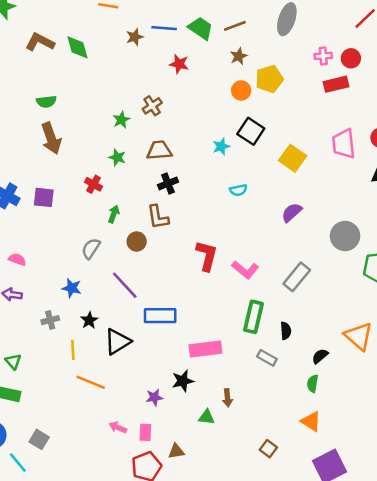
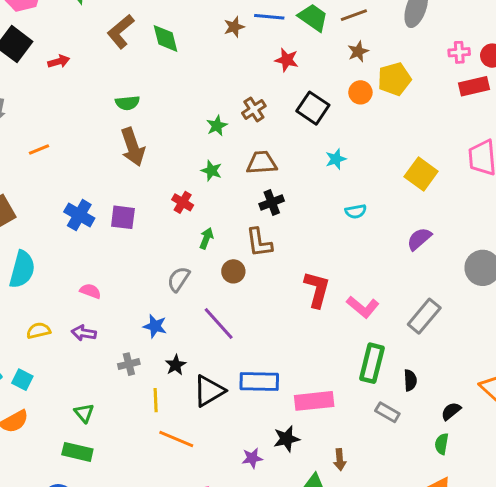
brown L-shape: (40, 42) -> (121, 32), turned -68
black square: (251, 131) -> (313, 108), moved
blue rectangle: (160, 316) -> (259, 381), moved

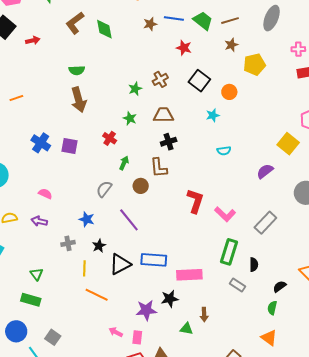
orange circle: (360, 92) -> (229, 92), moved
yellow square: (421, 174) -> (288, 144), moved
purple star: (252, 458) -> (146, 310), size x1.5

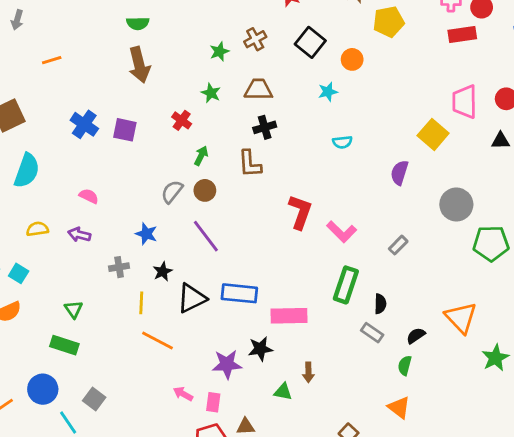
purple semicircle: (265, 171) -> (399, 173), turned -36
brown circle: (141, 186) -> (205, 190), moved
gray rectangle: (265, 223) -> (398, 245), size x0.6
gray rectangle: (238, 285) -> (372, 333), moved

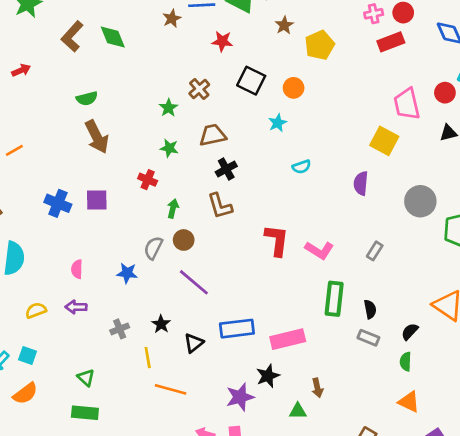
pink semicircle: (89, 196) -> (77, 269), turned -102
blue star: (146, 234) -> (127, 273), moved
black triangle: (192, 298) -> (194, 343), size x0.7

